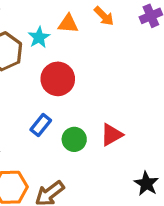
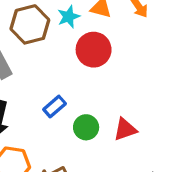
red circle: (58, 79) -> (94, 50), moved

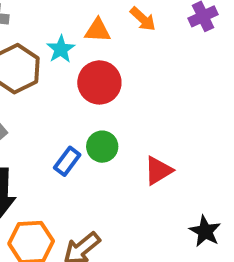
green circle: (86, 127) -> (102, 147), moved

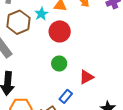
blue rectangle: (67, 161) -> (66, 96), moved

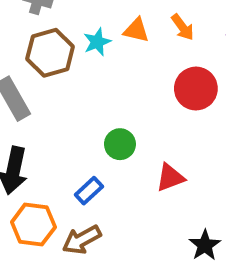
red circle: (60, 31) -> (196, 89), moved
blue rectangle: (66, 96) -> (89, 191), moved

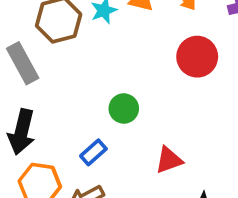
red triangle: (170, 178) -> (169, 160), moved

